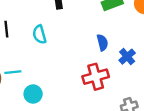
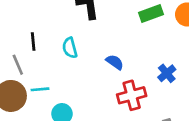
blue semicircle: (102, 43) -> (115, 62), moved, turned -42

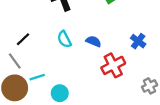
black line: (33, 41) -> (23, 39), turned 64
cyan semicircle: (70, 48) -> (64, 39), moved

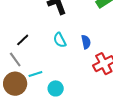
blue semicircle: (93, 41) -> (86, 42), turned 56

